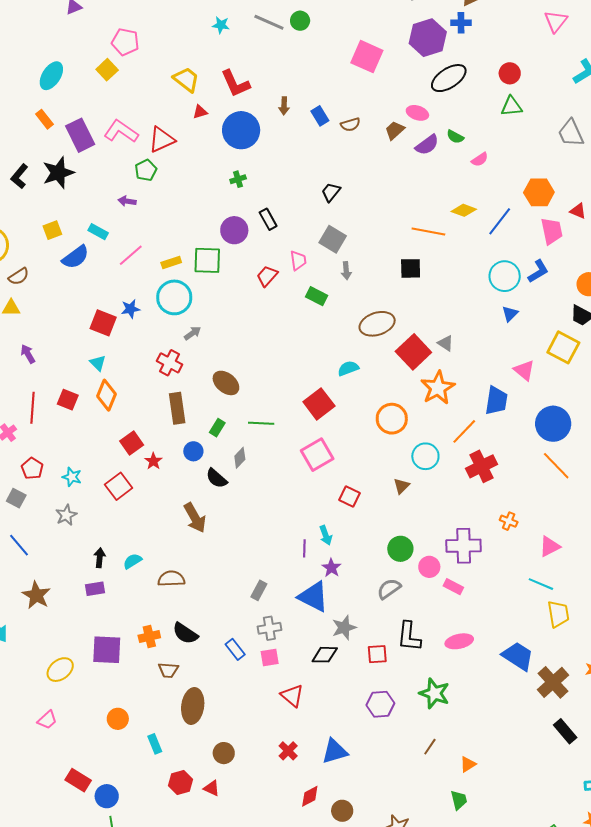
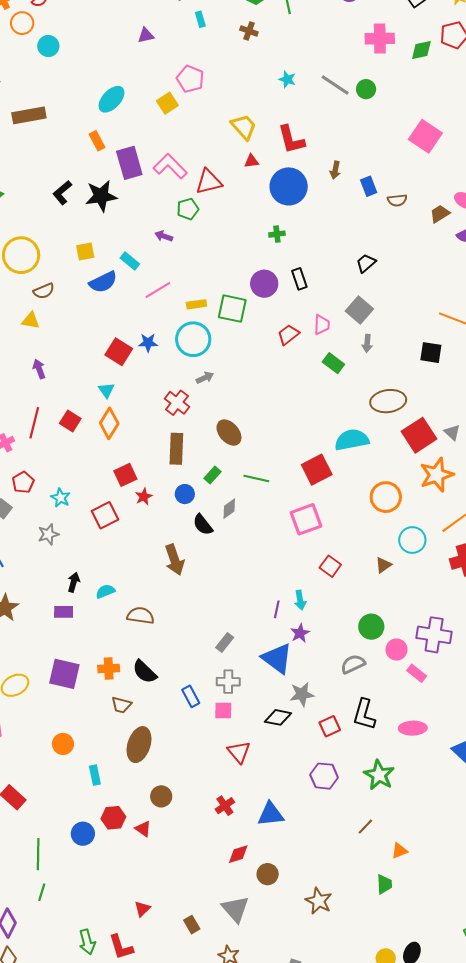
cyan semicircle: (348, 368) -> (352, 440), size x1.6
red square: (377, 654) -> (330, 726), turned -30
blue circle: (107, 796) -> (83, 834), moved

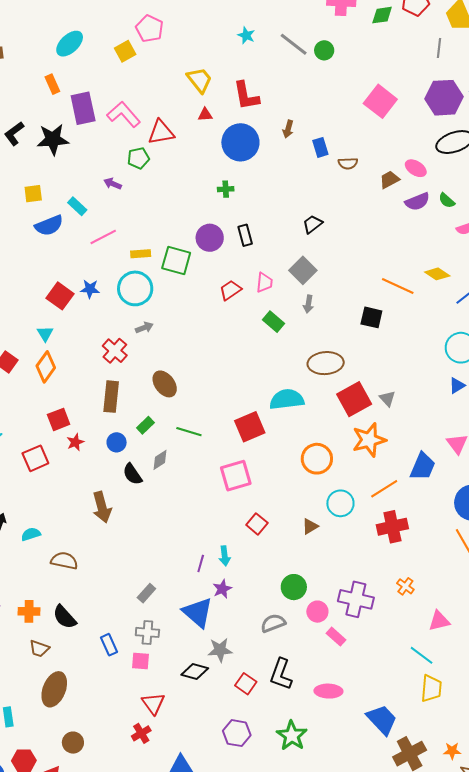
red square: (330, 726) -> (246, 684), turned -35
red cross: (225, 806) -> (141, 733), moved

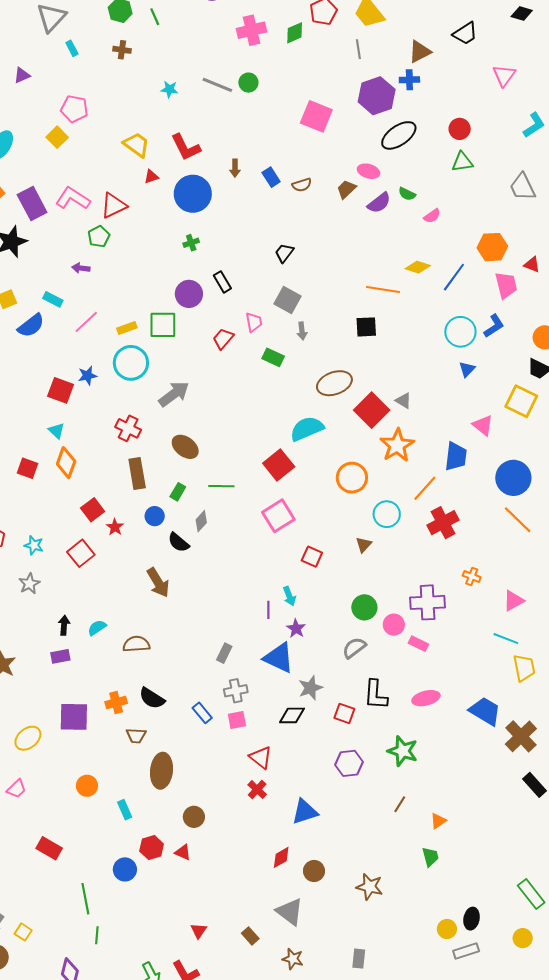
gray arrow: (144, 328) -> (174, 394), moved, size x1.8

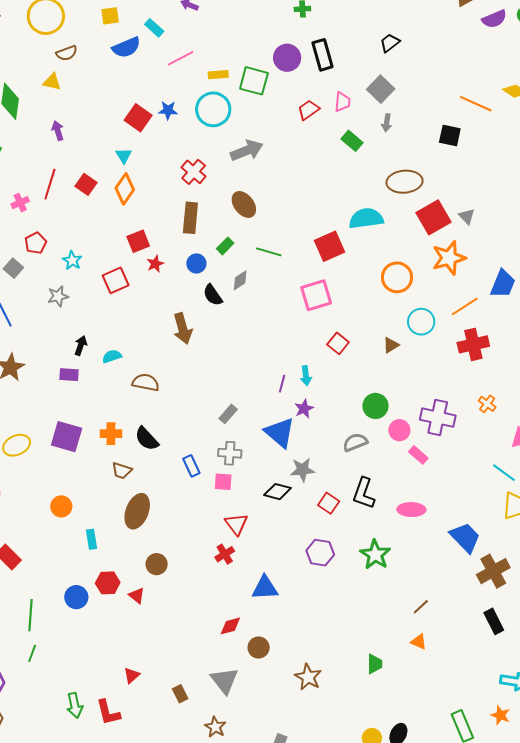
black rectangle: (222, 282) -> (322, 55), size x1.4
brown line: (400, 804) -> (421, 607), moved
orange triangle: (438, 821) -> (419, 642), moved, turned 42

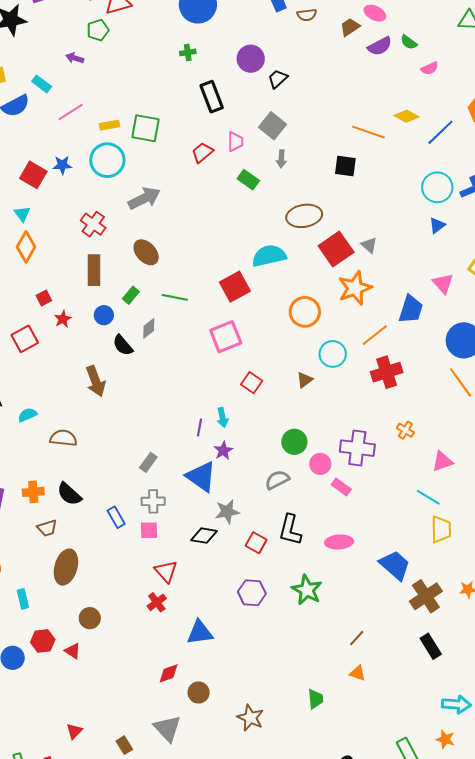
purple circle: (287, 58) -> (251, 59), moved
red square: (138, 241) -> (44, 298), size x0.7
brown trapezoid: (122, 471) -> (47, 528), turned -30

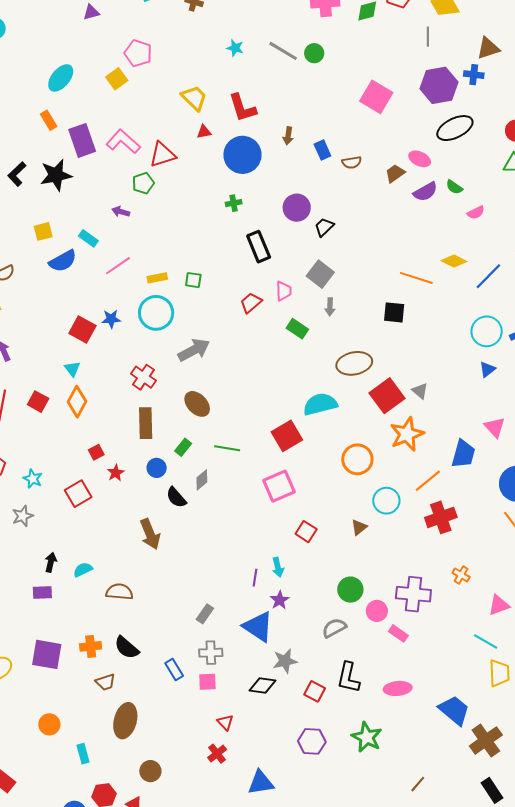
green square: (145, 128) -> (193, 280), size x0.6
red triangle: (166, 571) -> (225, 722), size x0.7

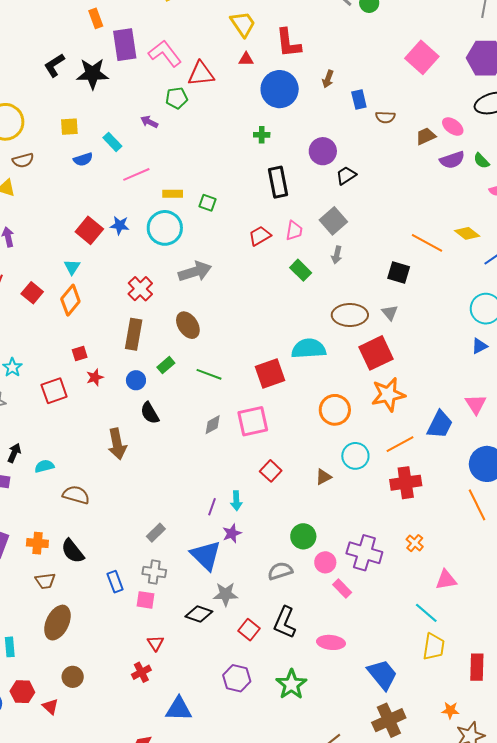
blue semicircle: (63, 261) -> (83, 159), size x0.7
gray triangle: (420, 391) -> (390, 313), moved
gray diamond: (202, 480) -> (213, 425), moved
brown cross: (486, 740) -> (389, 720), moved

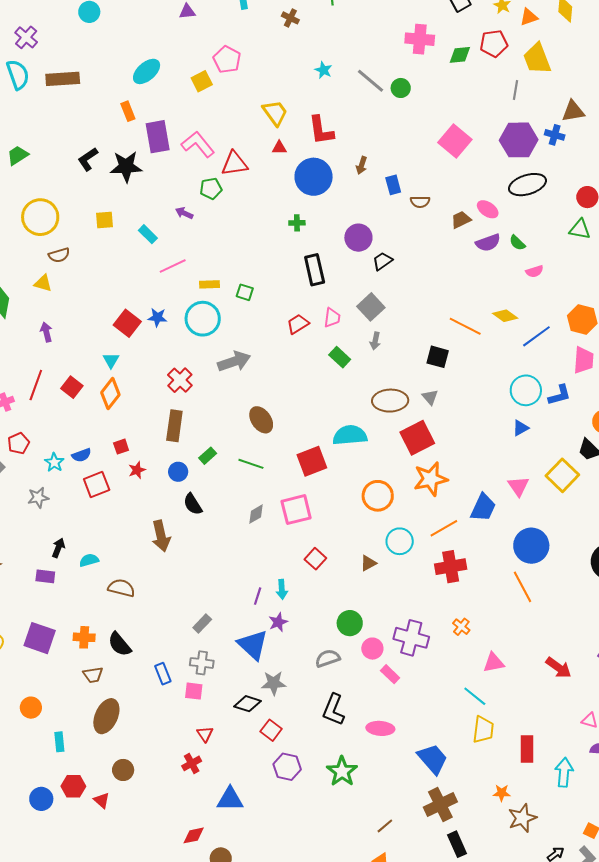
blue semicircle: (83, 159) -> (81, 455), moved
brown ellipse: (188, 325) -> (261, 420), moved
red square: (249, 630) -> (271, 730), moved

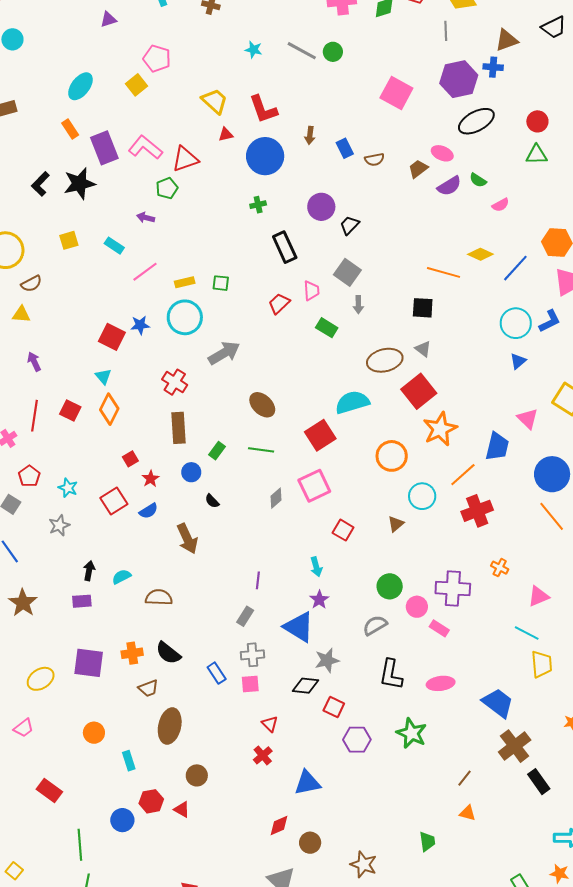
blue semicircle: (81, 455) -> (149, 511), moved
black semicircle: (193, 504) -> (212, 501), size x0.7
purple line: (258, 596) -> (258, 580), moved

